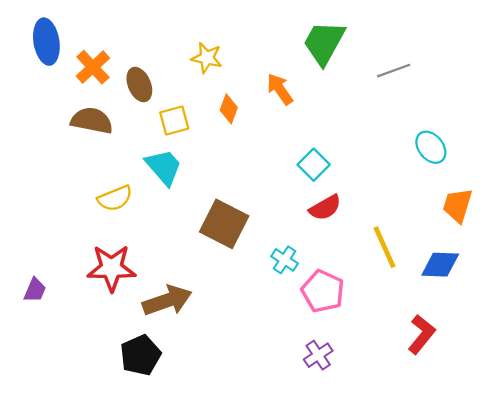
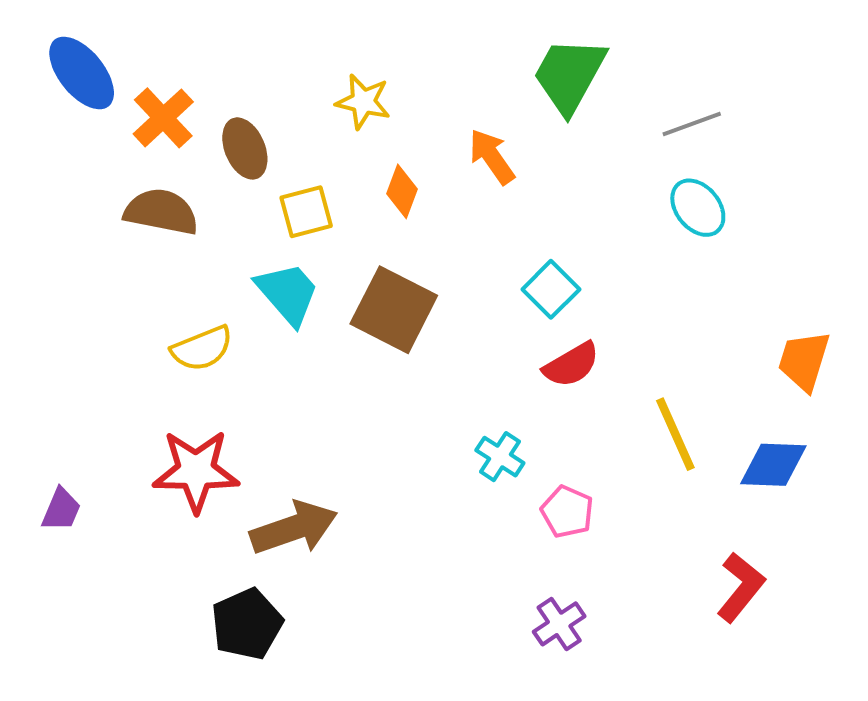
blue ellipse: (46, 42) -> (82, 73), turned -30
cyan ellipse: (431, 147) -> (698, 208), moved
brown square: (224, 224) -> (394, 310), moved
pink pentagon: (323, 291) -> (567, 512), size x0.7

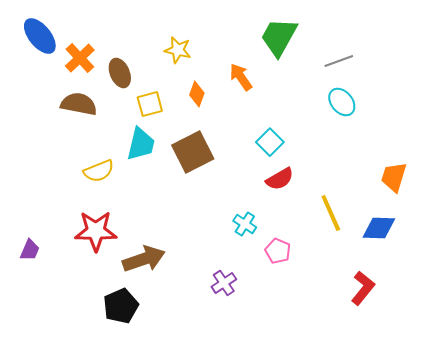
cyan trapezoid: (288, 293) -> (141, 144), turned 54
brown square: (394, 310) -> (193, 152), turned 36
purple cross: (559, 624) -> (224, 283), moved

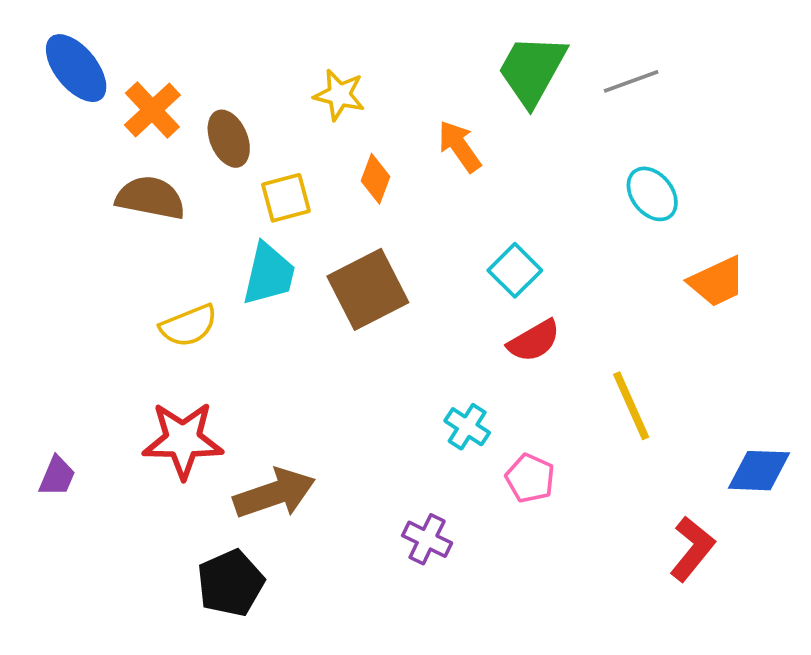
gray line: (339, 61) -> (631, 81), moved
orange trapezoid: (394, 177) -> (717, 282), moved, turned -132
blue diamond: (379, 228) -> (759, 471), moved
purple cross: (224, 283) -> (427, 539), turned -30

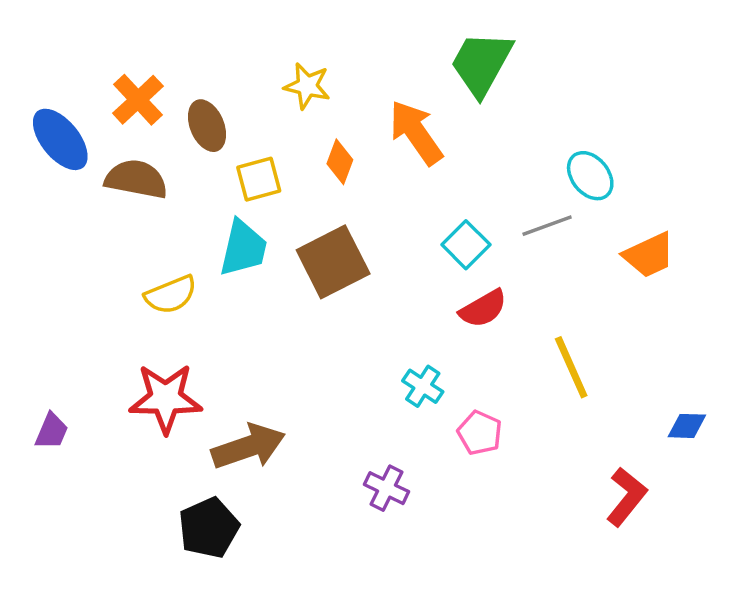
blue ellipse: (76, 68) -> (60, 139), moved
gray line: (631, 81) -> (547, 226), moved
orange arrow: (460, 146) -> (416, 133), size x1.4
blue diamond: (759, 471) -> (687, 426), size x0.7

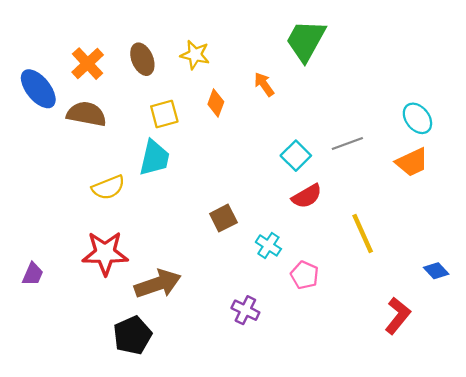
brown ellipse: (207, 126) -> (142, 59), moved
orange arrow: (416, 133) -> (264, 84), size x0.6
cyan ellipse: (590, 176) -> (417, 118), moved
brown square: (333, 262) -> (223, 218), moved, size x0.6
blue diamond: (687, 426) -> (436, 271), turned 45

